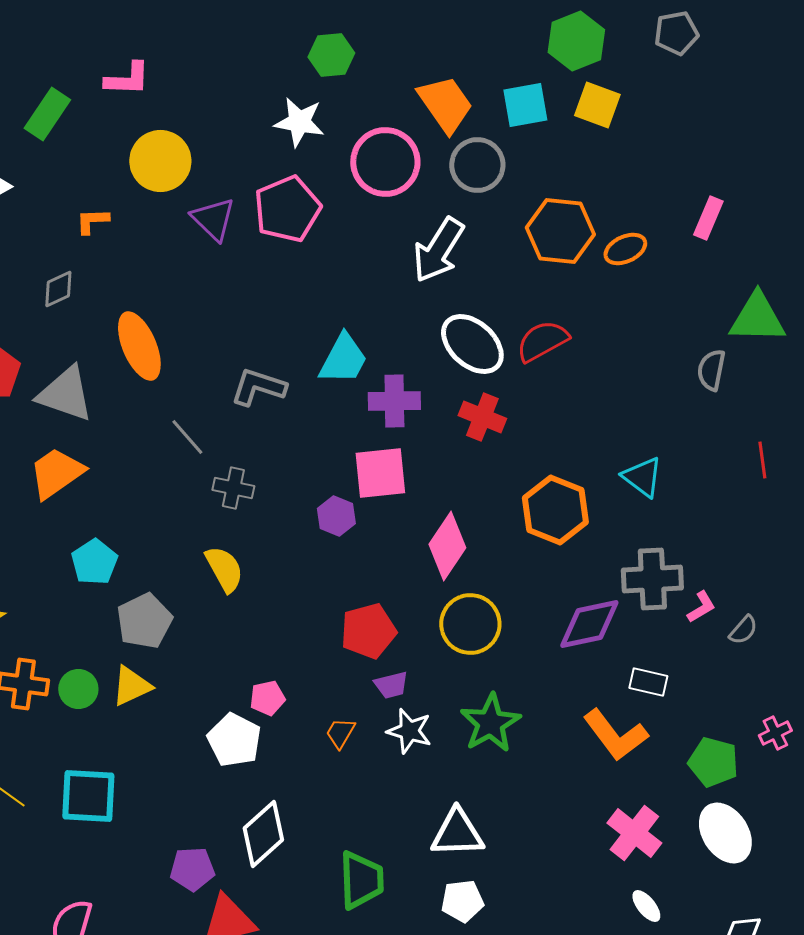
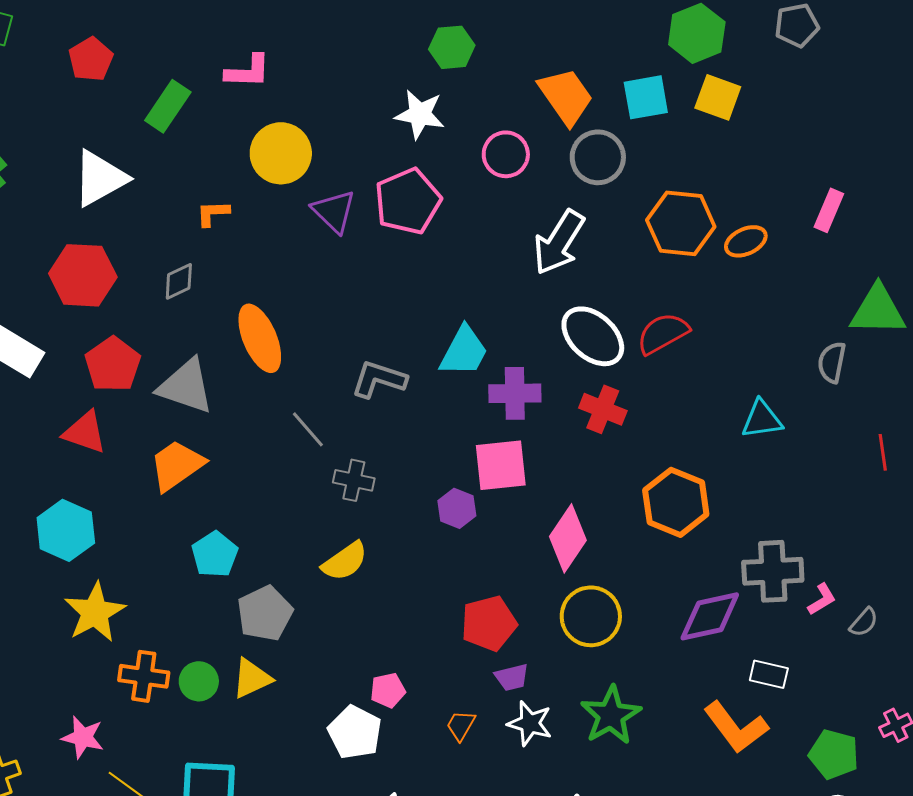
pink circle: (385, 162) -> (506, 154), size x0.7
cyan triangle: (642, 477) -> (762, 419), moved, turned -45
yellow semicircle: (224, 569) -> (345, 561), turned 84

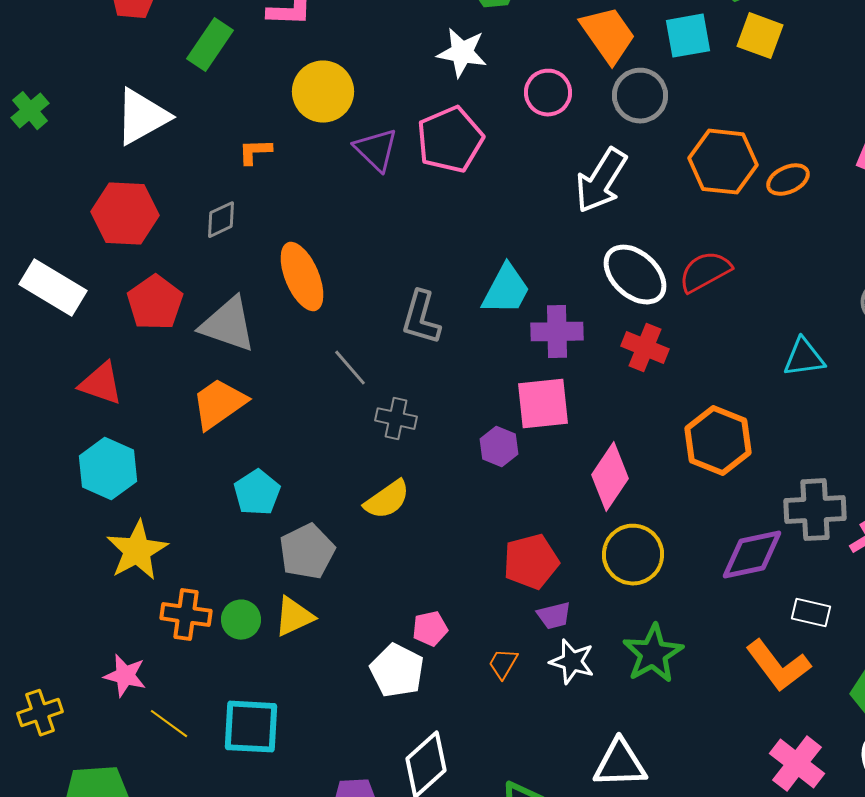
gray L-shape: (379, 379) -> (421, 318), turned -92
red triangle: (85, 432) -> (101, 384), moved

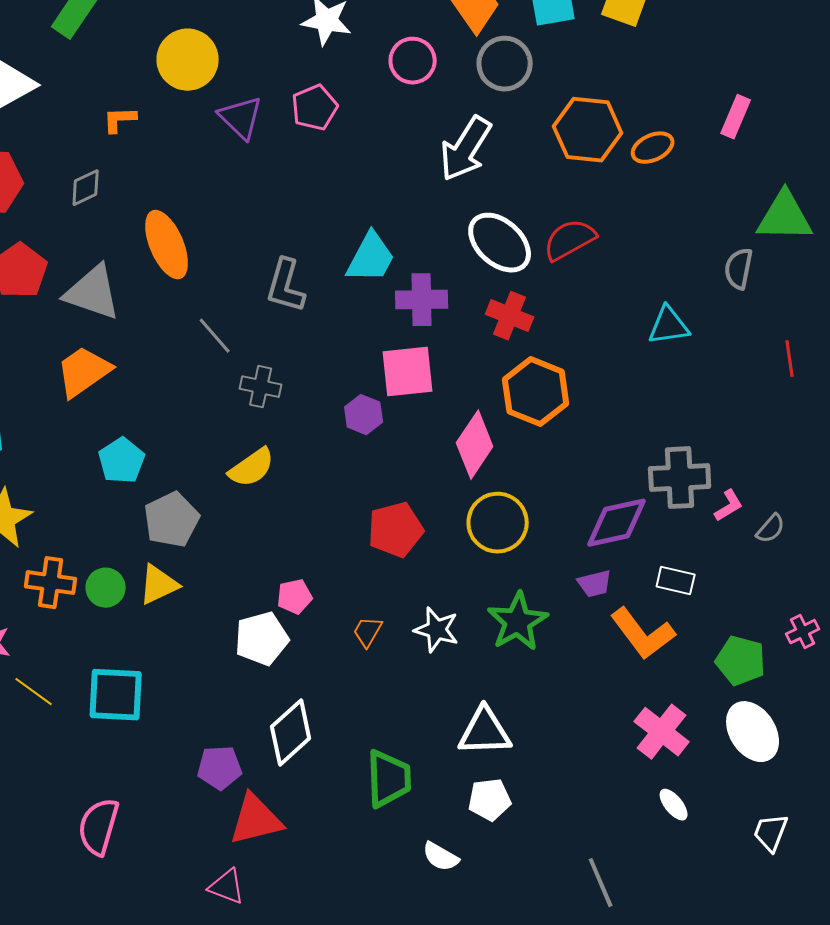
pink pentagon: (450, 140) -> (315, 108), size x0.7
orange hexagon: (718, 441) -> (536, 392), moved
purple trapezoid: (554, 616) -> (595, 584), moved
white pentagon: (397, 671) -> (262, 639), turned 30

